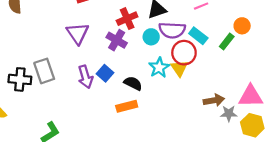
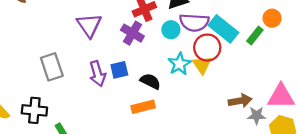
cyan rectangle: (198, 36) -> (223, 29), size x1.4
blue square: (105, 73) -> (119, 70), turned 35
black cross: (20, 79) -> (34, 110), moved

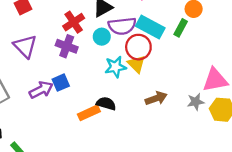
cyan star: (179, 64) -> (115, 67), turned 30
purple arrow: (98, 74) -> (41, 90), turned -90
black semicircle: (150, 81) -> (106, 104), moved
brown arrow: (240, 101) -> (156, 98), moved

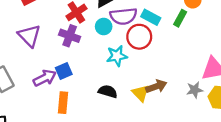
cyan rectangle: (150, 27) -> (151, 17), size x0.7
yellow triangle: (136, 64) -> (141, 93), moved
orange rectangle: (89, 113) -> (63, 103), moved, turned -60

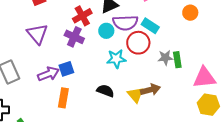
green rectangle: (180, 18) -> (177, 60), moved, turned -42
gray star: (195, 90) -> (165, 58), moved

